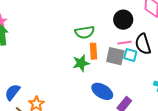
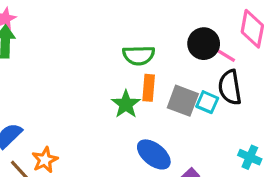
pink line: (125, 43) -> (225, 55), moved, turned 32
green star: (81, 63) -> (126, 104), turned -30

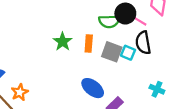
green semicircle: (139, 55) -> (109, 21), moved
green star: (126, 104) -> (63, 42), moved

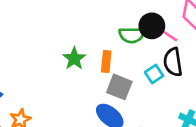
gray square: (112, 52) -> (119, 87), moved
cyan square: (128, 53) -> (154, 74), turned 32

